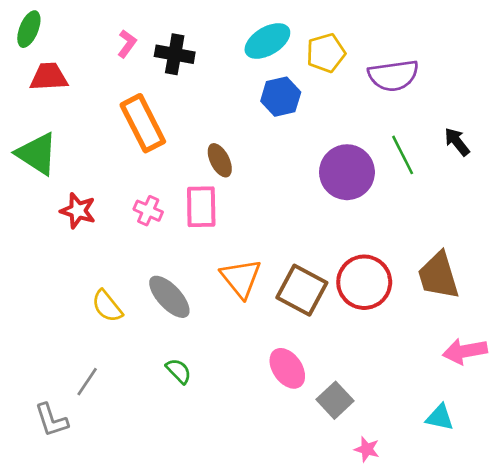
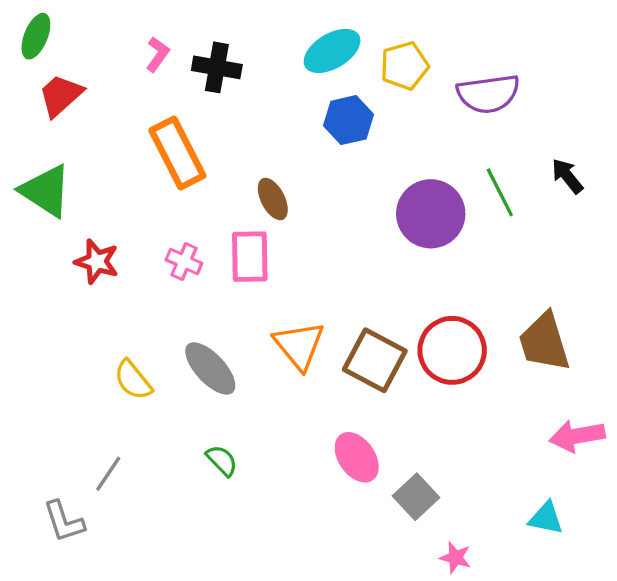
red trapezoid: (49, 77) -> (61, 95), turned -39

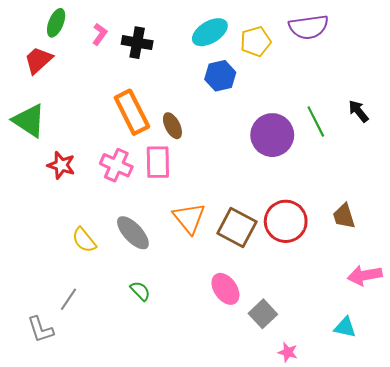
green ellipse: (36, 36) -> (56, 23), moved
purple semicircle: (488, 94) -> (309, 27), moved
orange rectangle: (177, 153) -> (132, 112), moved
pink cross: (184, 262) -> (116, 165), size x1.4
brown trapezoid: (544, 342) -> (344, 216), size x0.7

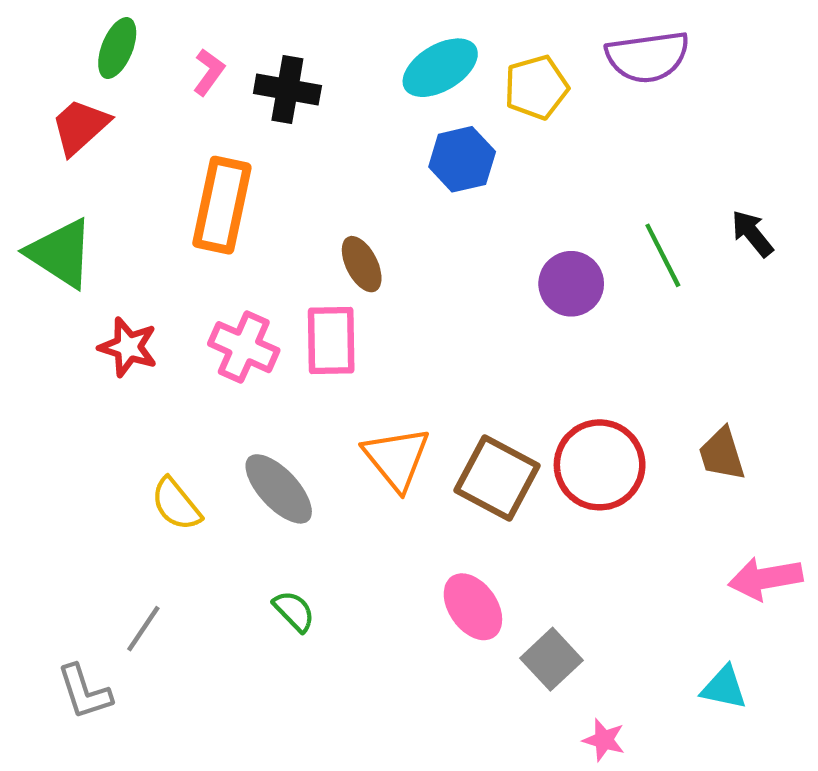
orange rectangle: (132, 112) -> (222, 205), moved, turned 39
purple circle: (272, 135) -> (571, 284), size x0.7

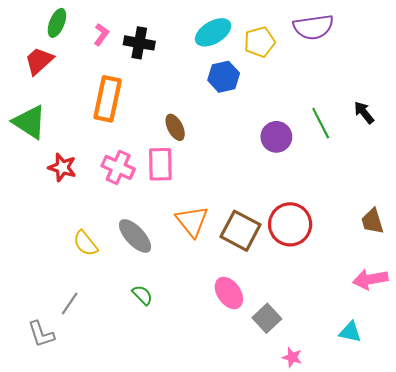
brown trapezoid: (722, 454) -> (372, 221), moved

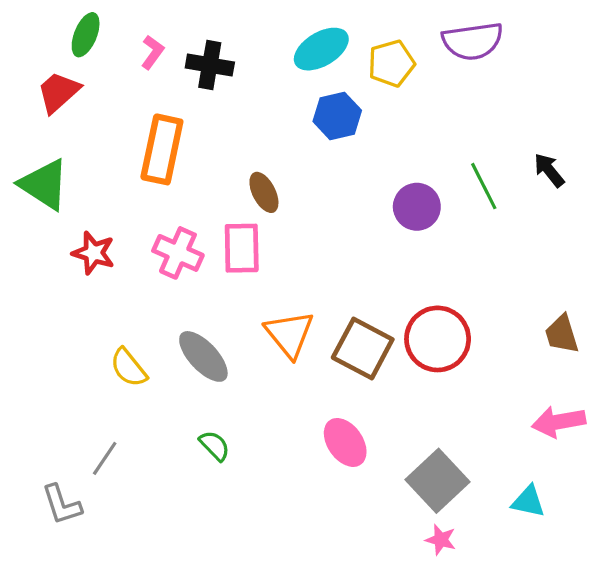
gray square: (267, 318) -> (438, 481), moved, size x1.4

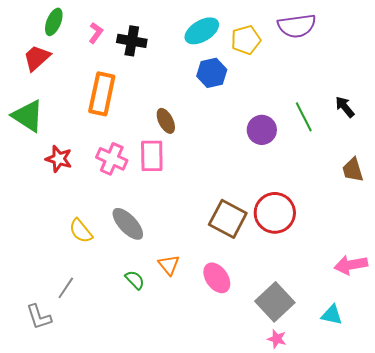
orange triangle: (289, 334) -> (169, 265), moved, size x0.7
brown trapezoid: (562, 334) -> (353, 170), moved

